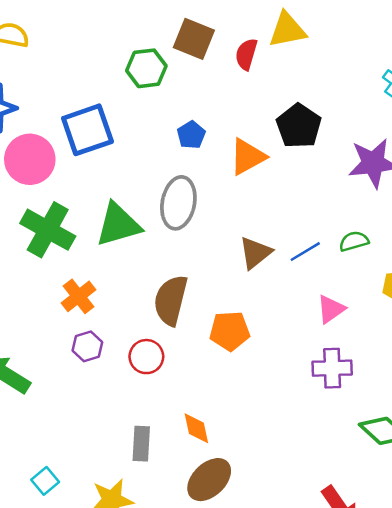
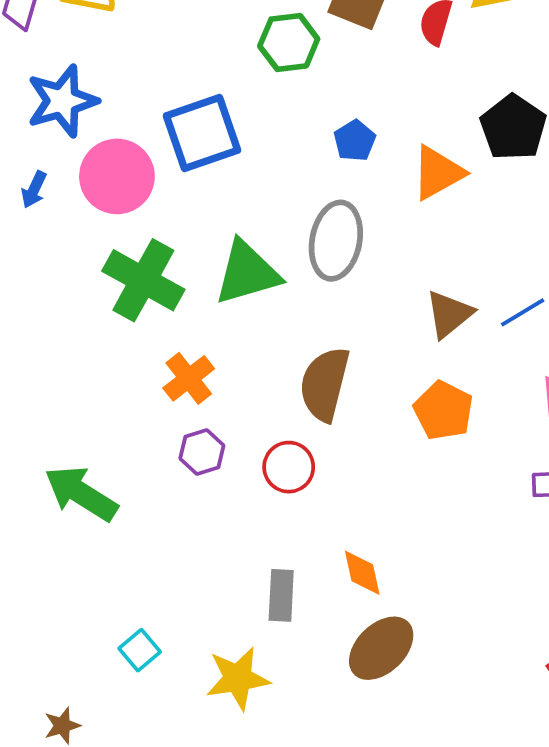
orange pentagon: (230, 331) -> (443, 410), moved, turned 30

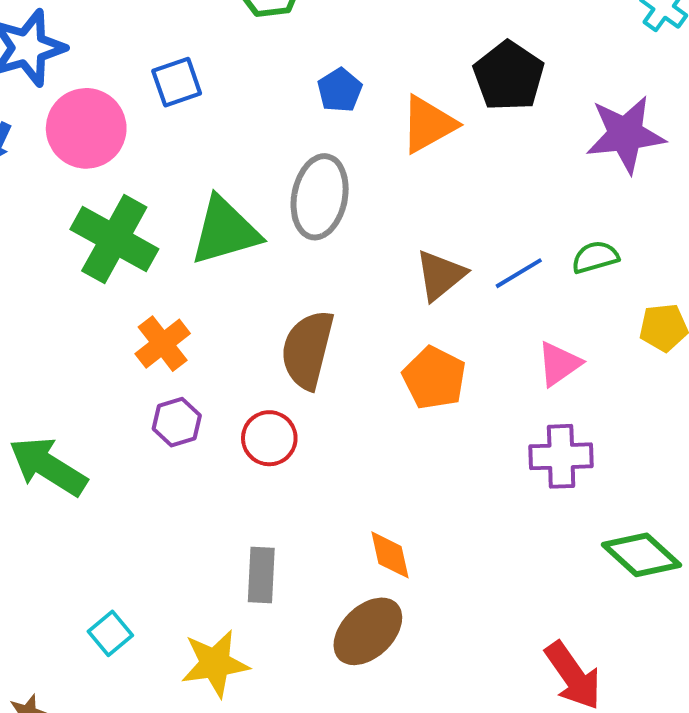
blue square: (202, 133) -> (177, 82), size x0.6
orange diamond: (362, 573) -> (390, 555), moved

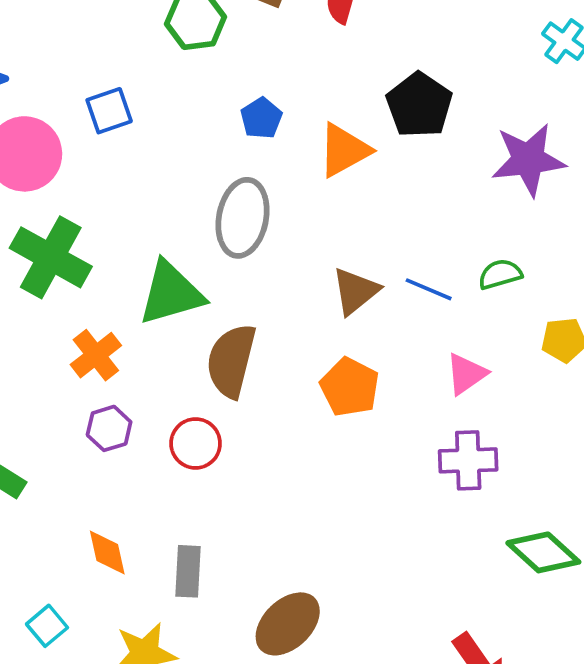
green triangle: (225, 231) -> (171, 293), moved
blue line: (519, 273) -> (429, 289), turned 54
orange diamond: (390, 555) -> (107, 552), moved

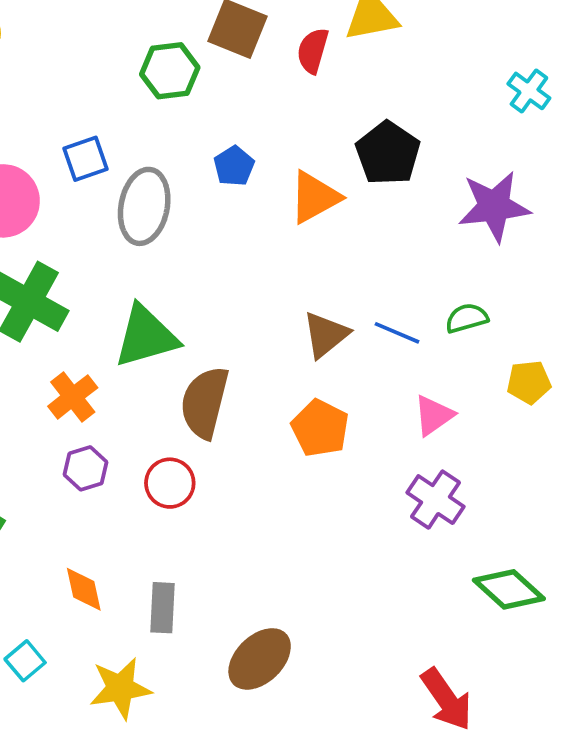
gray ellipse: (243, 218) -> (144, 206), moved
purple cross: (468, 460) -> (435, 500), turned 36

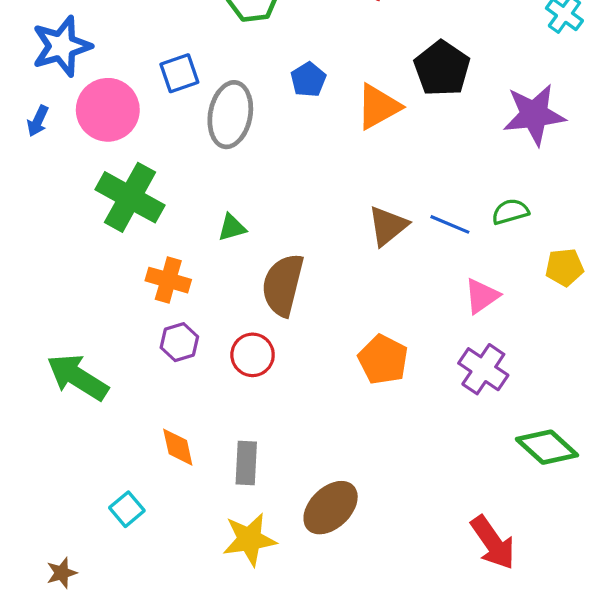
green triangle: (146, 336) -> (232, 228), size x0.5
orange cross: (73, 397) -> (168, 280), turned -36
orange pentagon: (320, 428) -> (383, 360), moved
yellow star: (120, 688) -> (249, 539), moved

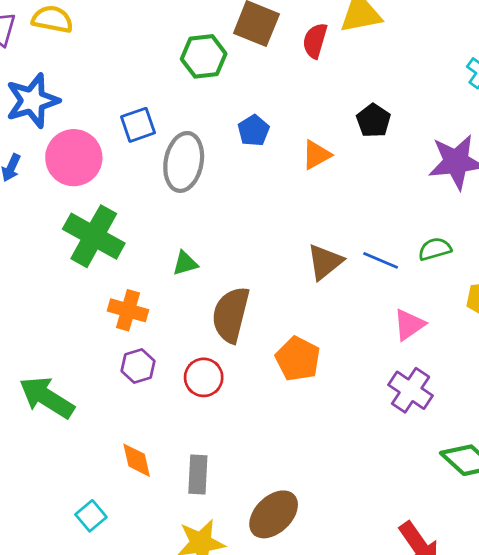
black pentagon: (442, 68) -> (373, 121), size x0.7
orange triangle: (378, 107) -> (316, 155), size x0.7
orange pentagon: (383, 360) -> (298, 359), moved

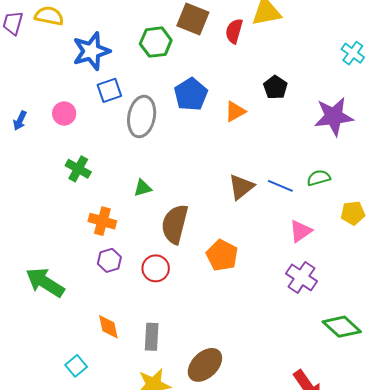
blue star: (32, 101) -> (91, 51), moved
blue pentagon: (254, 131) -> (191, 94), size x1.5
pink circle: (74, 158) -> (64, 113), size x0.6
green cross: (94, 236) -> (78, 169), size x0.6

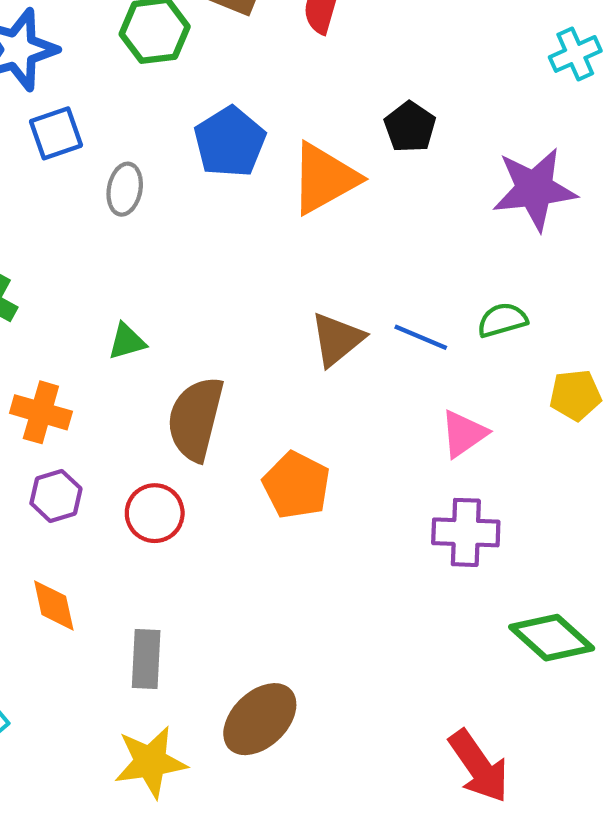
cyan cross: (353, 53) -> (575, 54), turned 30
orange triangle: (235, 111) -> (324, 178), size x1.6
gray ellipse: (142, 117) -> (125, 189), size x0.6
purple cross: (301, 277) -> (466, 532), turned -32
orange diamond: (108, 327) -> (54, 605), moved

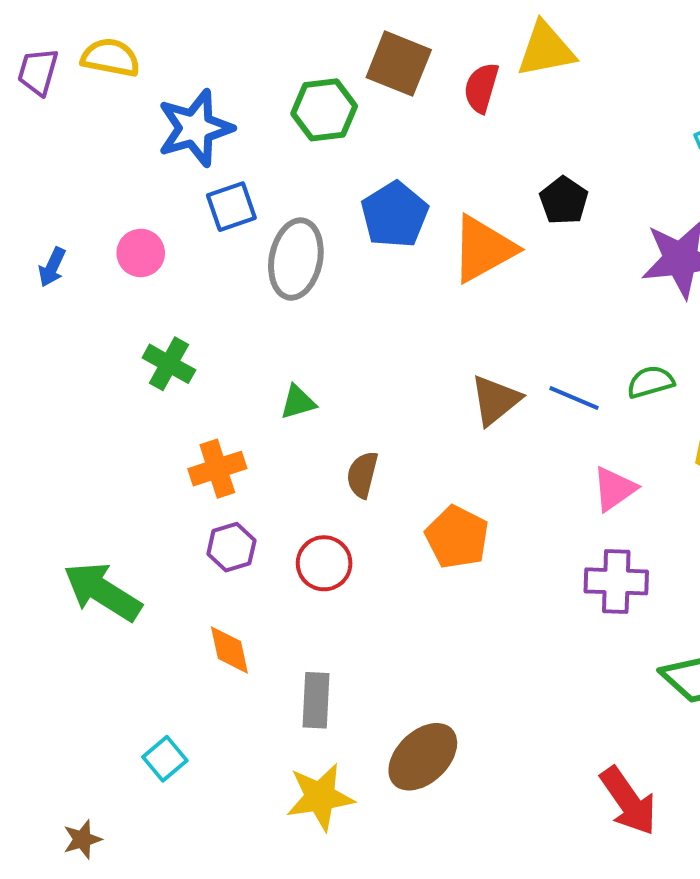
gray ellipse: (125, 189) -> (296, 259), size x1.6
orange cross: (41, 412) -> (217, 469), turned -34
brown semicircle: (195, 419) -> (362, 475), size x0.6

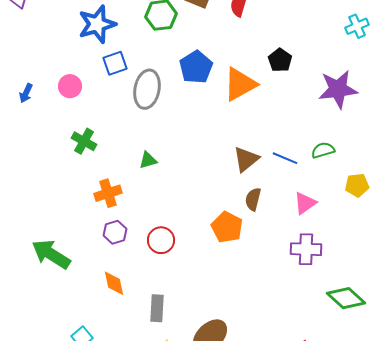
brown semicircle: (362, 475) -> (253, 199), moved

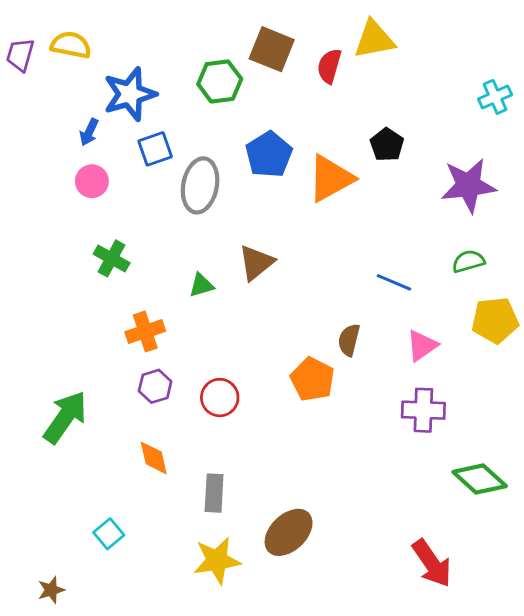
blue arrow: (26, 93) -> (89, 132), moved
green semicircle: (323, 150) -> (468, 261), moved
brown triangle: (246, 159) -> (256, 263), moved
yellow pentagon: (357, 185) -> (495, 320), size x1.4
green arrow: (51, 254) -> (65, 417), turned 93

